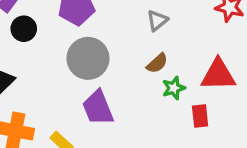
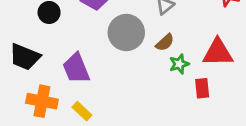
gray circle: (88, 58) -> (126, 32), moved
purple trapezoid: (98, 108) -> (76, 68), moved

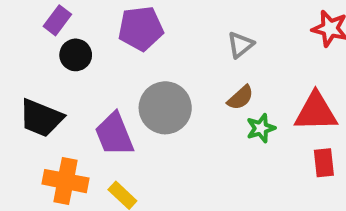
gray circle: (126, 32) -> (165, 108), moved
red rectangle: (202, 88) -> (324, 163), moved

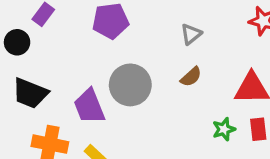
black circle: (76, 55) -> (17, 42), moved
green star: (261, 128) -> (224, 129), moved

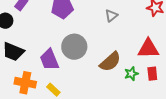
brown semicircle: (191, 77) -> (110, 62), moved, size x1.6

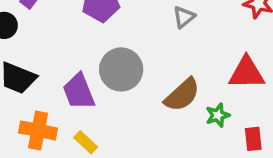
red rectangle: (152, 74) -> (253, 139), moved

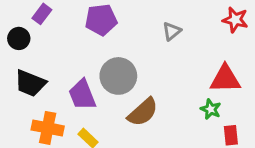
brown semicircle: (182, 95) -> (143, 112), moved
green star: (218, 115) -> (211, 109), moved, turned -30

